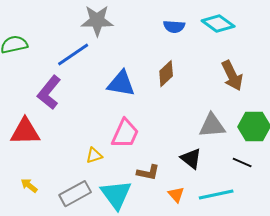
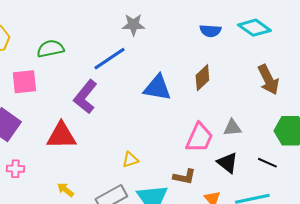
gray star: (97, 21) -> (133, 25), size x0.7
gray triangle: (212, 126) -> (232, 128), moved, size x0.7
pink trapezoid: (125, 134) -> (199, 138), moved
black line: (242, 163) -> (267, 163), moved

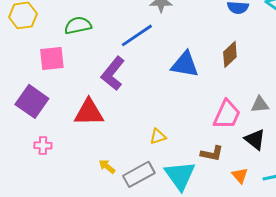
yellow arrow: (65, 190) -> (107, 166), moved

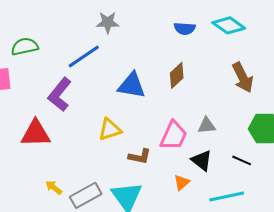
yellow triangle: (158, 136) -> (110, 129), moved, size x1.4
brown L-shape: (212, 153) -> (140, 156), moved
orange triangle: (240, 175) -> (182, 182), moved, turned 30

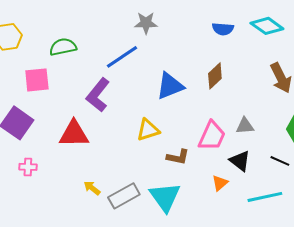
blue triangle: (132, 85) -> (170, 86), turned -32

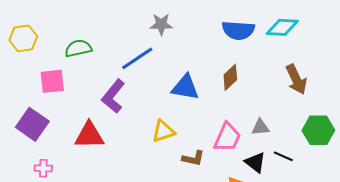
cyan diamond: (267, 26) -> (282, 27), turned -32
blue semicircle: (223, 29) -> (238, 30), size x1.5
blue triangle: (170, 86) -> (185, 87), turned 32
black line: (280, 161) -> (283, 156), moved

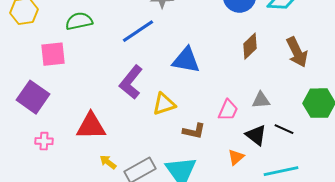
brown diamond: (230, 77) -> (250, 46), moved
purple L-shape: (113, 96) -> (131, 82), moved
red triangle: (89, 135) -> (91, 126), moved
pink trapezoid: (227, 137) -> (228, 110), size x0.7

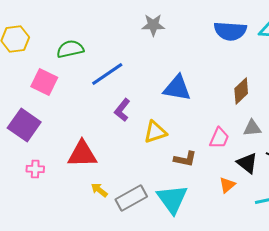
blue line: (138, 31) -> (107, 74), moved
brown diamond: (250, 46) -> (241, 91), moved
pink square: (53, 54) -> (44, 82), turned 32
purple L-shape: (131, 82) -> (122, 110), size x0.7

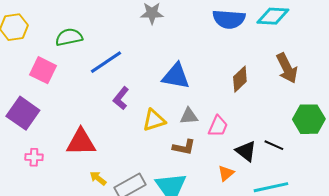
gray triangle: (252, 128) -> (189, 116), moved

